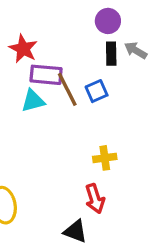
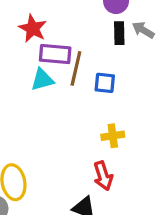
brown line: (67, 89) -> (76, 68), turned 40
blue square: (97, 91) -> (105, 83), moved, turned 30

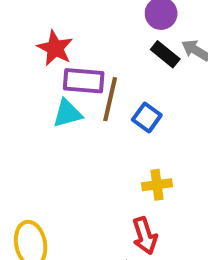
black rectangle: (119, 33) -> (165, 54), turned -50
blue square: (105, 83) -> (147, 117), turned 30

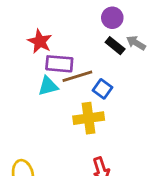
brown line: (110, 99) -> (77, 76), turned 60
yellow cross: (157, 185) -> (89, 118), moved, size x1.5

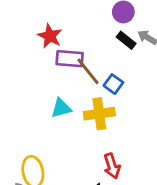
brown line: (77, 76) -> (88, 71), turned 68
cyan triangle: (48, 86) -> (61, 108), moved

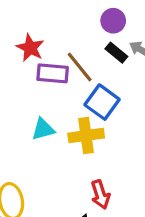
brown line: (88, 71) -> (80, 67), moved
blue square: (113, 84) -> (102, 102), size x1.5

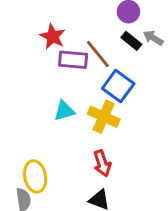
yellow cross: (86, 136) -> (104, 117), turned 32
red arrow: (100, 195) -> (102, 163), moved

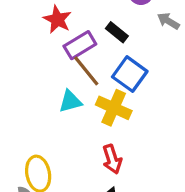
black rectangle: (131, 41) -> (117, 32), moved
brown line: (98, 54) -> (86, 71), moved
purple rectangle: (73, 60) -> (80, 45), turned -36

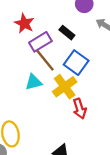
yellow cross: (114, 108) -> (65, 87), turned 30
red arrow: (112, 159) -> (80, 109), moved

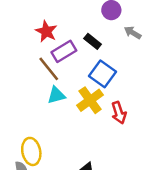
brown line: (45, 60) -> (49, 69), moved
red arrow: (80, 109) -> (119, 113), moved

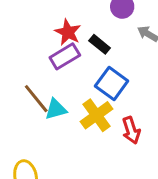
red star: (46, 31) -> (68, 32), moved
brown line: (49, 69) -> (36, 99), moved

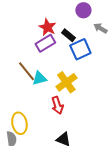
blue square: (112, 84) -> (80, 49), moved, turned 30
red arrow: (131, 130) -> (57, 105), moved

